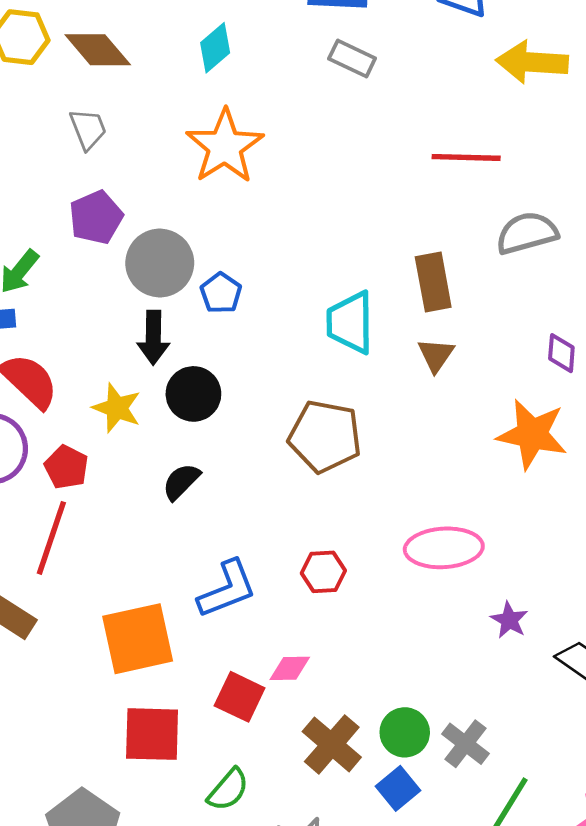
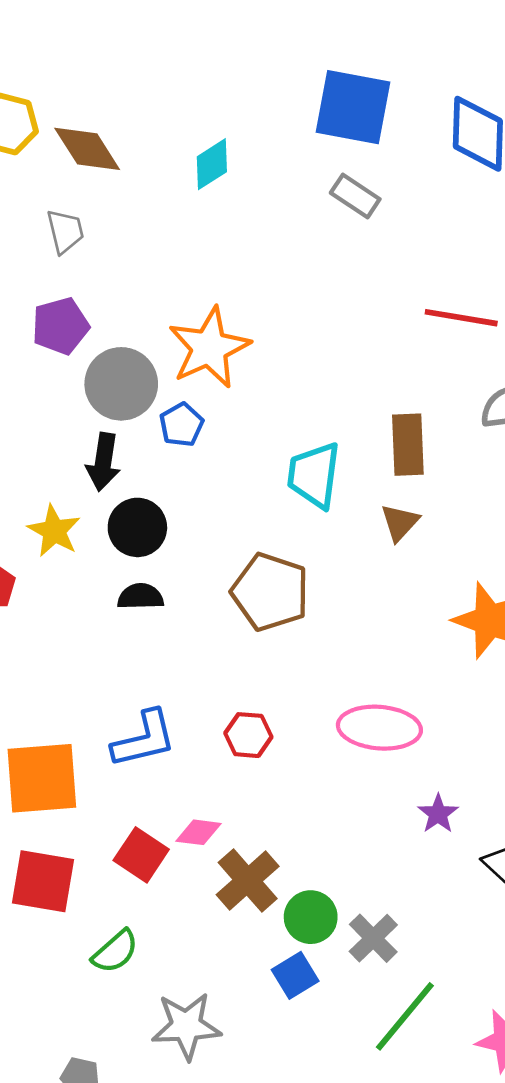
orange star: (225, 147) -> (209, 348), moved
black semicircle: (181, 482) -> (140, 597), moved, turned 36
brown cross: (332, 744) -> (248, 881), moved

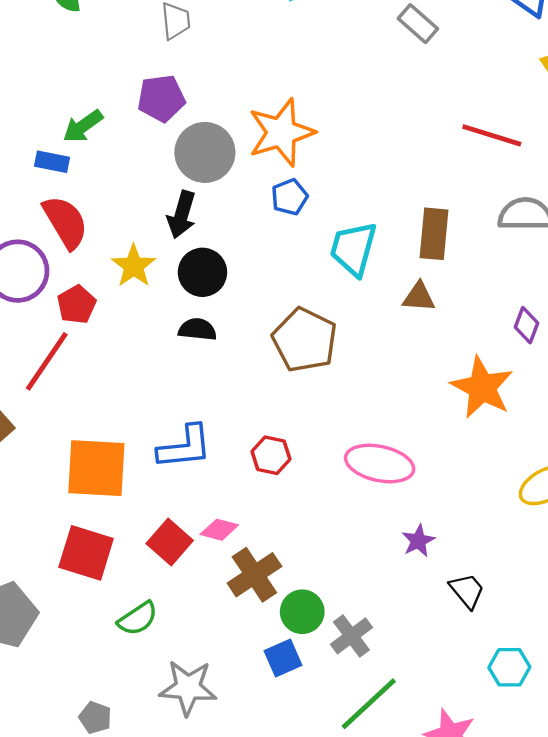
blue pentagon: (181, 425) -> (290, 197), moved
brown triangle: (400, 522) -> (419, 297), turned 44

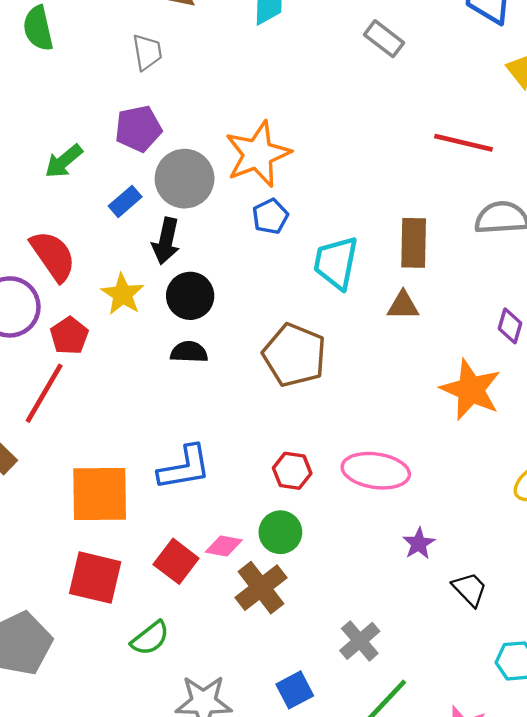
blue rectangle: (52, 162) -> (125, 201), moved, turned -48
red hexagon: (271, 455) -> (292, 471), moved
green circle: (302, 612) -> (280, 532), moved
blue square: (283, 658) -> (295, 690), moved

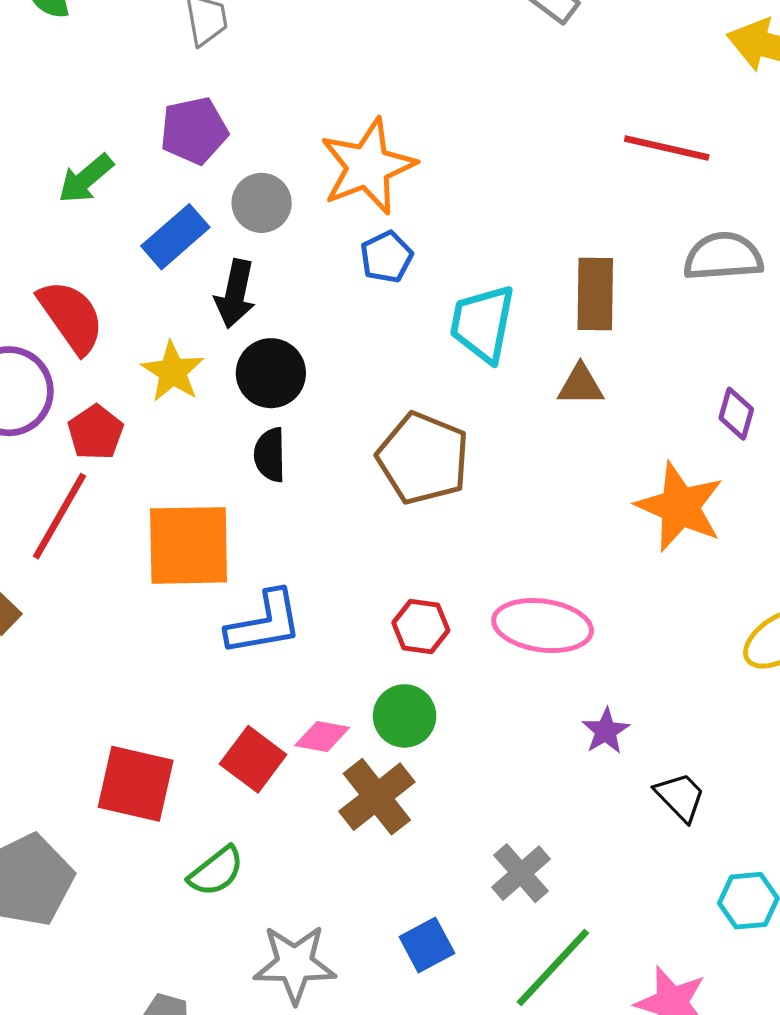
gray circle: (185, 179) -> (262, 203), size x0.7
blue rectangle: (125, 201) -> (175, 237), size x1.4
black semicircle: (189, 352) -> (270, 455), turned -93
orange square: (100, 494) -> (189, 545), moved

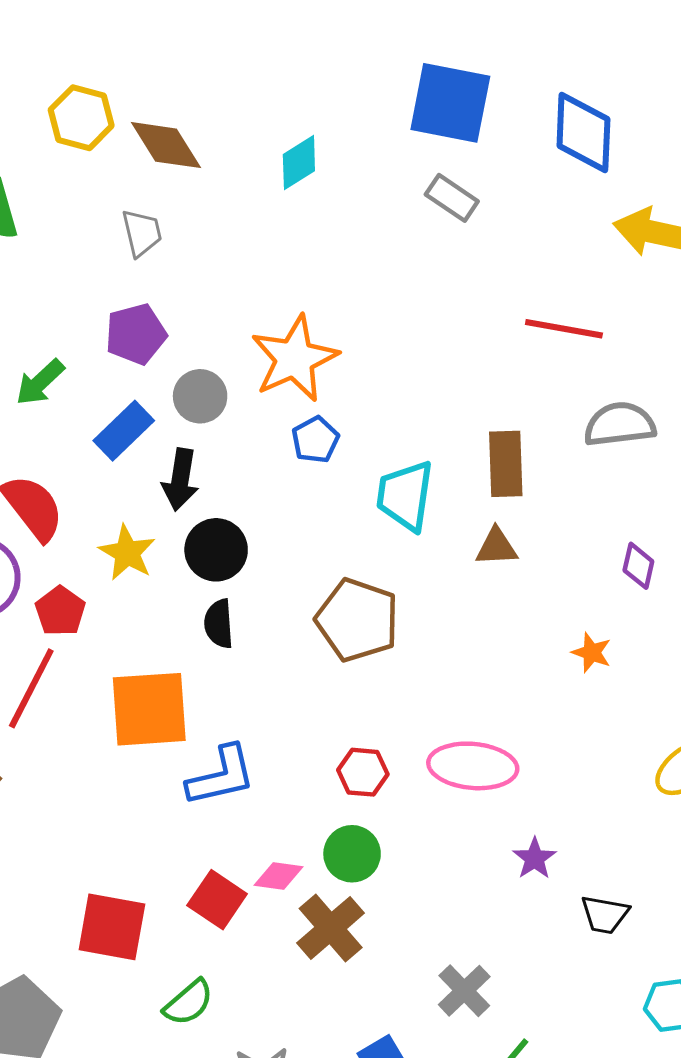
orange star: (680, 507) -> (592, 652), size x0.5
black trapezoid: (680, 797) -> (605, 915), turned 147

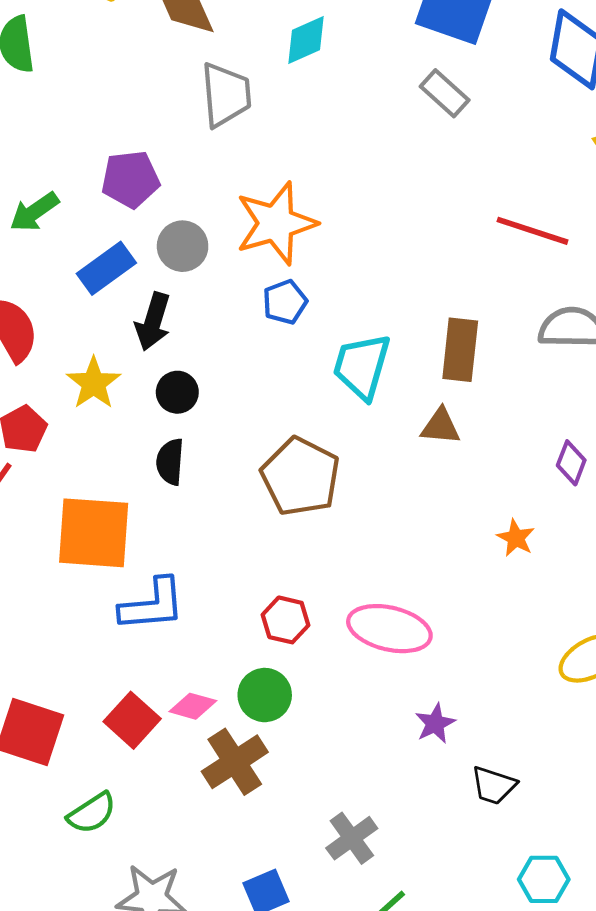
gray trapezoid: (142, 233) -> (226, 95), moved, size x1.4
black circle: (216, 550) -> (177, 392), size x0.7

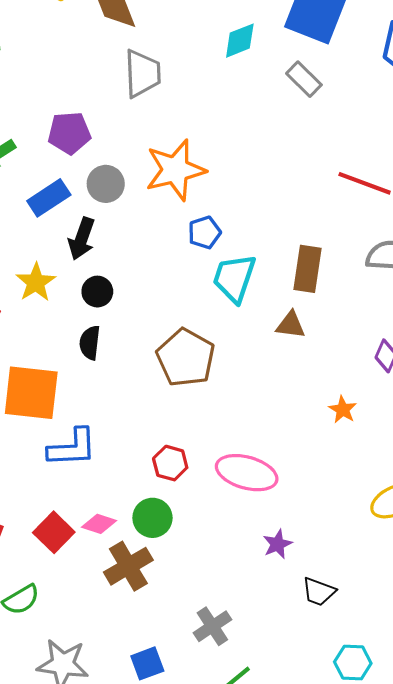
cyan diamond: (306, 40) -> (240, 41), moved
blue pentagon: (285, 302) -> (205, 232), moved

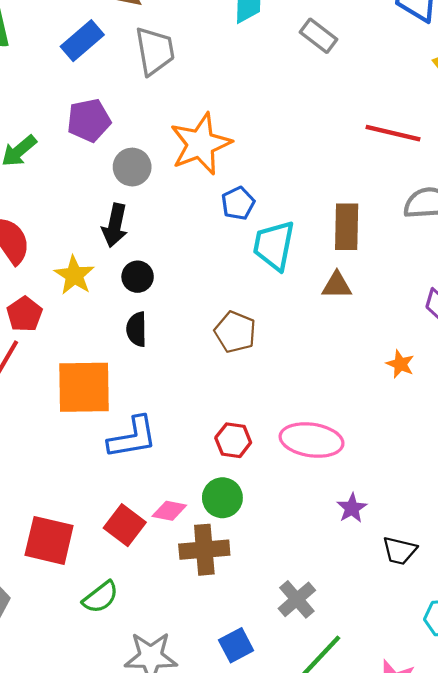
blue rectangle: (49, 198) -> (82, 41), moved
brown pentagon: (186, 358) -> (235, 332), size x0.7
brown cross: (128, 566) -> (204, 550), turned 33

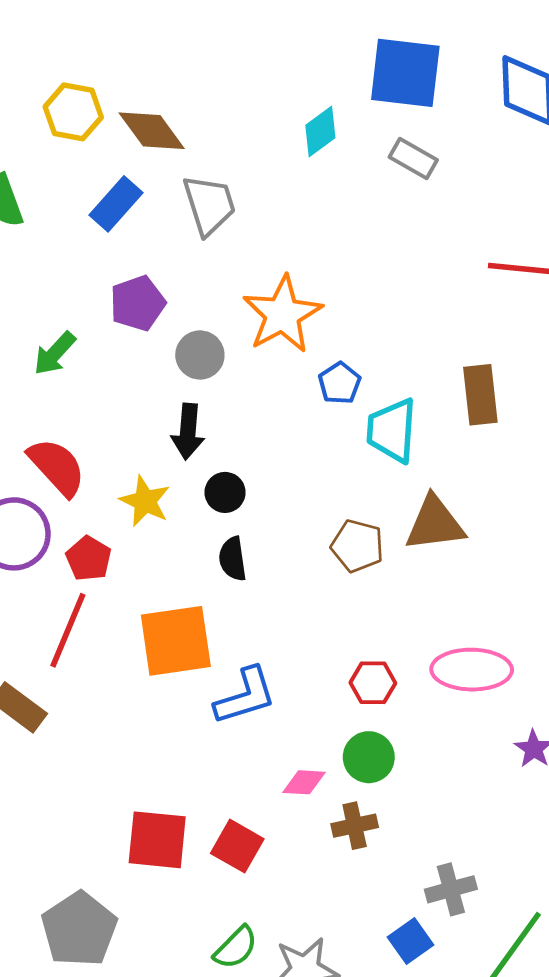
brown triangle: (337, 285) -> (435, 524), moved, size x1.6
red square: (125, 525) -> (237, 846), moved
brown cross: (204, 550) -> (355, 826), size x0.7
green semicircle: (101, 597) -> (236, 948), moved
gray cross: (297, 599) -> (451, 889), moved, turned 33

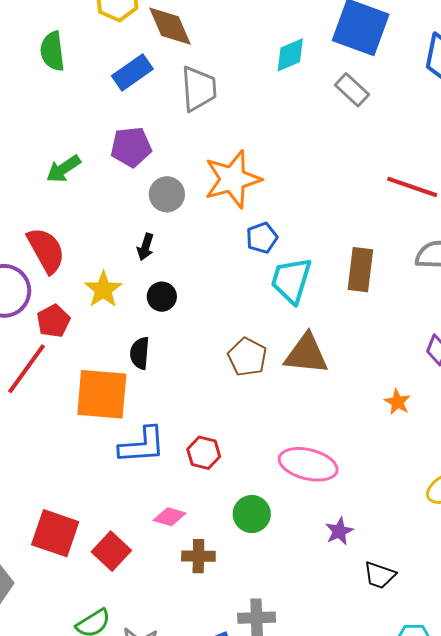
black arrow: (188, 431) -> (145, 247), size x0.7
black semicircle: (233, 559) -> (140, 353), moved
red hexagon: (373, 683) -> (204, 453), moved
green circle: (369, 757) -> (252, 514), moved

